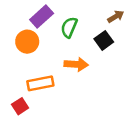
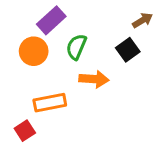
green semicircle: (69, 27) -> (76, 47), moved

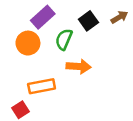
black square: (128, 50) -> (88, 21), moved

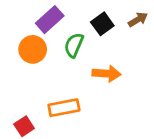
orange arrow: (79, 67) -> (107, 74), moved
orange rectangle: (42, 86) -> (64, 108), moved

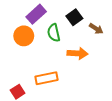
brown arrow: (138, 20) -> (96, 29), moved, turned 64
green semicircle: (74, 45) -> (54, 33), turned -36

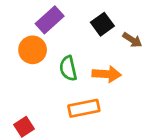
green semicircle: (54, 33) -> (68, 68), moved
orange rectangle: (46, 78) -> (84, 108), moved

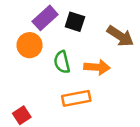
black square: (102, 24) -> (75, 22), moved, turned -36
brown arrow: (132, 40) -> (120, 36), size x1.5

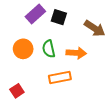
orange circle: (30, 45) -> (23, 49), moved

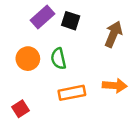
brown arrow: (95, 28) -> (113, 34), turned -100
orange arrow: (76, 53) -> (115, 86), moved

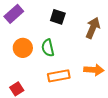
purple rectangle: (43, 17) -> (14, 14), moved

